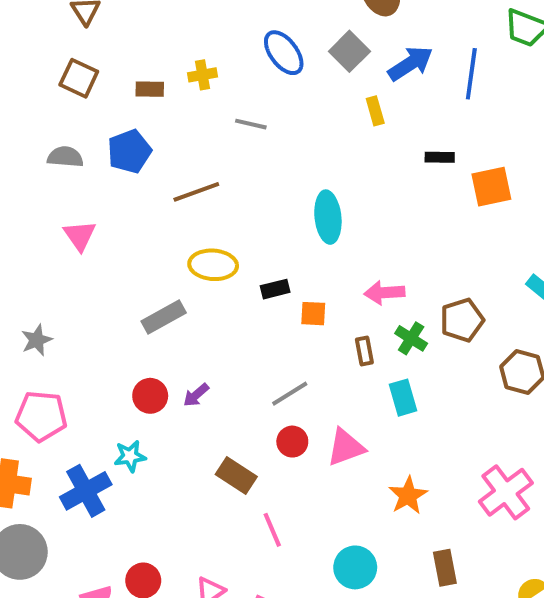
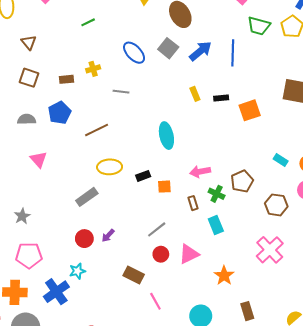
yellow rectangle: (375, 111) -> (195, 94), moved
pink cross: (506, 492) -> (270, 250), moved

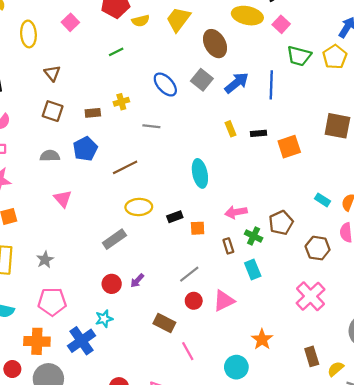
orange star: (224, 276) -> (262, 339), moved
brown rectangle: (247, 311) -> (312, 356), moved

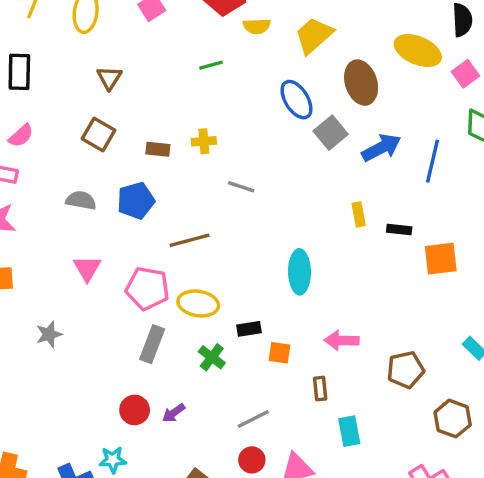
blue ellipse: (165, 84) -> (296, 100), moved
green cross: (254, 236) -> (212, 357), moved
gray rectangle: (114, 239) -> (152, 344), turned -45
gray star: (45, 260) -> (49, 334), moved
pink pentagon: (52, 302) -> (147, 288), moved

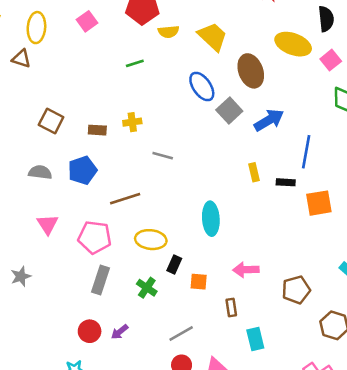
yellow trapezoid: (314, 35) -> (213, 37), turned 88
brown triangle: (109, 78) -> (21, 59), moved, turned -42
blue line: (433, 161) -> (306, 152), moved
yellow ellipse: (198, 304) -> (151, 240), moved
black rectangle: (249, 329) -> (174, 264), turned -54

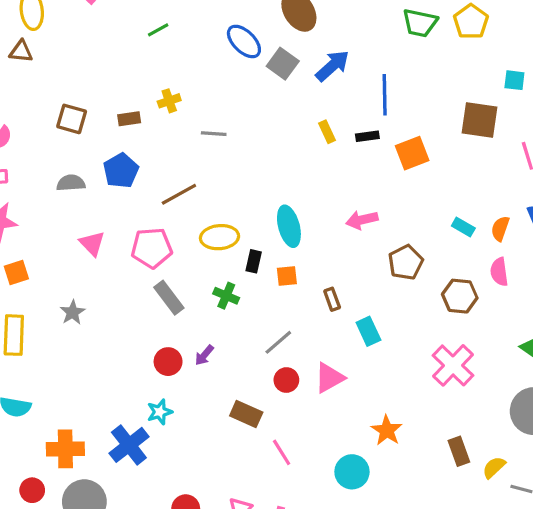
cyan ellipse: (211, 219) -> (289, 226), moved
pink arrow: (246, 270) -> (362, 220), moved
gray rectangle: (100, 280) -> (169, 298), turned -44

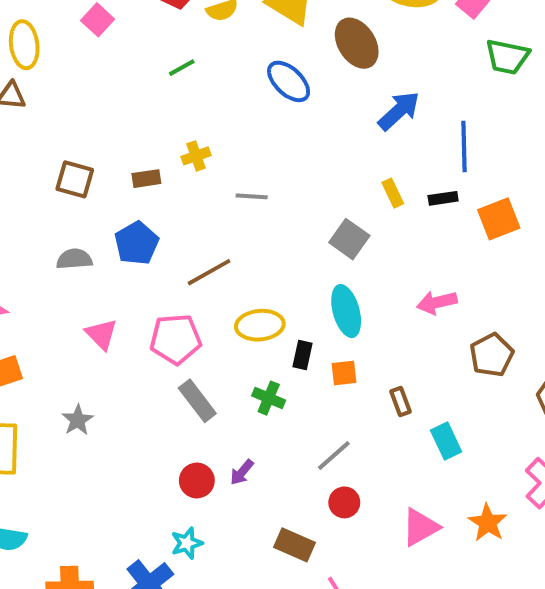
gray square: (283, 64) -> (349, 239), moved
pink triangle: (329, 378) -> (420, 527), moved
orange star: (387, 430) -> (488, 523), moved

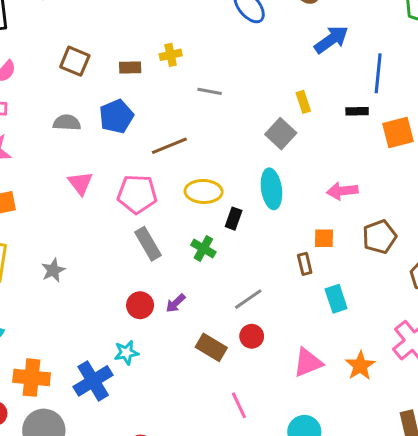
yellow rectangle: (393, 193) -> (303, 102), moved
orange square: (344, 373) -> (324, 238), moved
gray star: (78, 420) -> (53, 270), moved
brown rectangle: (295, 545) -> (211, 347), moved

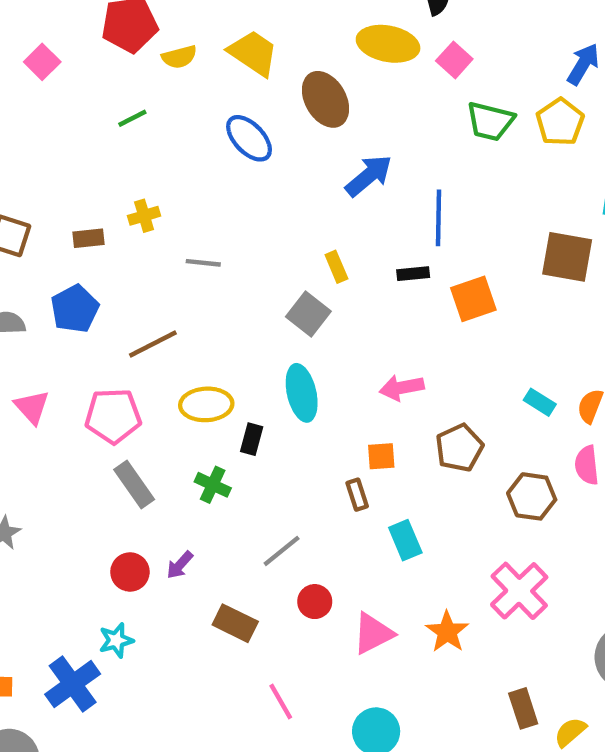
red circle: (252, 336) -> (315, 602), moved

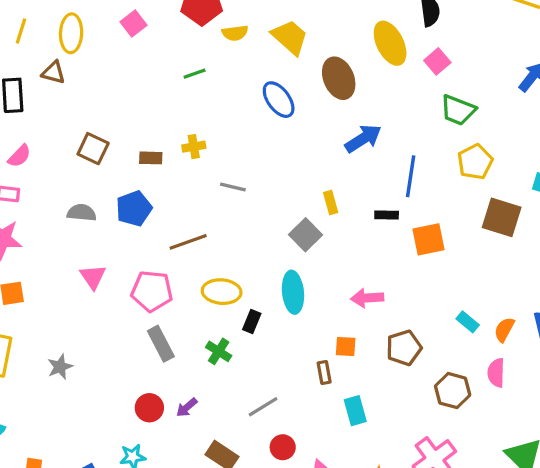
yellow ellipse: (388, 44) -> (390, 43), turned 45
yellow pentagon: (560, 122) -> (475, 162), moved

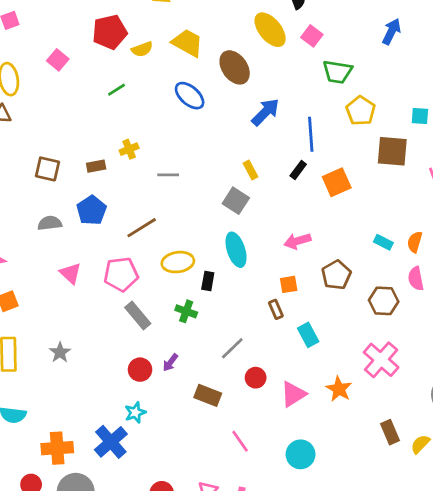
black rectangle: (387, 215) -> (298, 170), turned -42

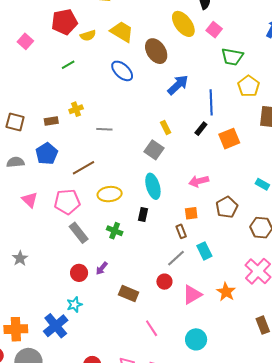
black rectangle: (208, 281) -> (143, 215), moved
gray line: (232, 348) -> (176, 258), moved

